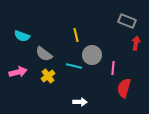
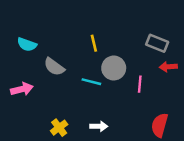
gray rectangle: (127, 21) -> (157, 43), moved
red arrow: (136, 43) -> (168, 67), moved, turned -104
yellow cross: (48, 76) -> (59, 128), moved
red semicircle: (124, 88) -> (160, 125), moved

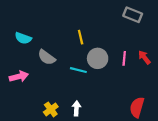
gray rectangle: (157, 43) -> (133, 15), moved
red arrow: (168, 67) -> (144, 57), turned 56
pink line: (140, 84) -> (124, 58), moved
white arrow: (99, 126) -> (76, 108), moved, turned -88

